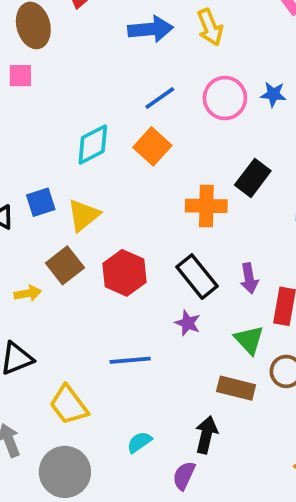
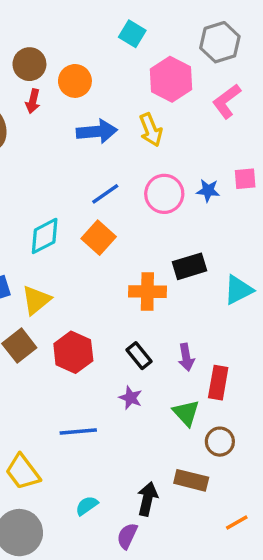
black rectangle: (253, 178) -> (190, 266), turned 36
black rectangle: (197, 277) -> (139, 356), size x0.7
brown rectangle: (236, 388) -> (191, 480), moved

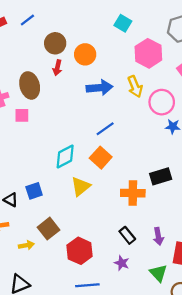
pink circle: (164, 194) -> (162, 102), moved
yellow triangle: (36, 300) -> (81, 186), moved
red hexagon: (73, 352) -> (80, 251), moved

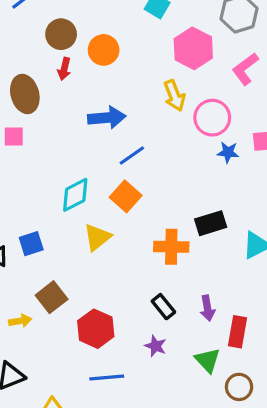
blue arrow: (100, 88) -> (107, 118), moved

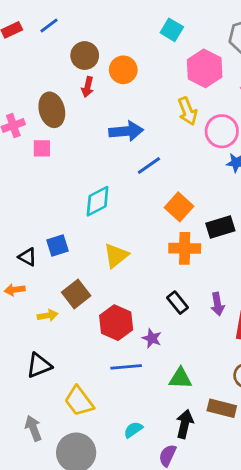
orange square: (126, 196) -> (179, 207), moved
yellow triangle: (97, 237) -> (116, 255), moved
purple star: (156, 346) -> (152, 338), moved
green triangle: (208, 360) -> (180, 378), moved, turned -45

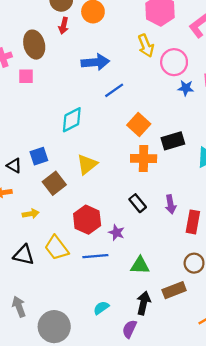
brown square: (76, 294) -> (54, 183), moved
black triangle: (39, 365) -> (24, 255), turned 35
yellow trapezoid: (79, 401) -> (57, 248), moved
brown rectangle: (222, 408) -> (174, 290), turned -35

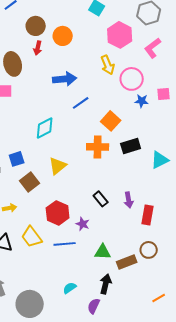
orange square: (139, 124) -> (111, 121), moved
orange cross: (144, 159) -> (98, 147), moved
brown rectangle: (174, 290) -> (127, 262), moved

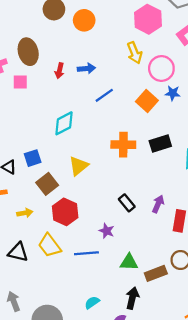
red arrow: (38, 48) -> (60, 71), moved
blue arrow: (65, 79) -> (86, 68), size x0.7
orange square: (111, 121) -> (147, 101), moved
purple arrow: (129, 200) -> (158, 204), turned -147
red hexagon: (58, 213) -> (65, 212), moved

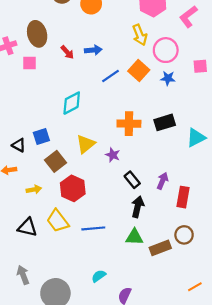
red arrow: (60, 71) -> (67, 52), turned -56
blue star: (173, 93) -> (168, 78), moved
orange square: (147, 101) -> (139, 71), moved
purple star: (107, 231) -> (113, 155), moved
black arrow: (132, 298) -> (138, 207), moved

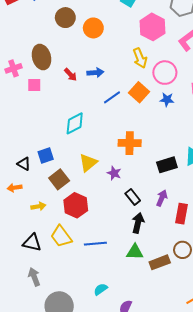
black rectangle: (165, 122) -> (167, 165), moved
gray arrow: (23, 275) -> (34, 277), moved

